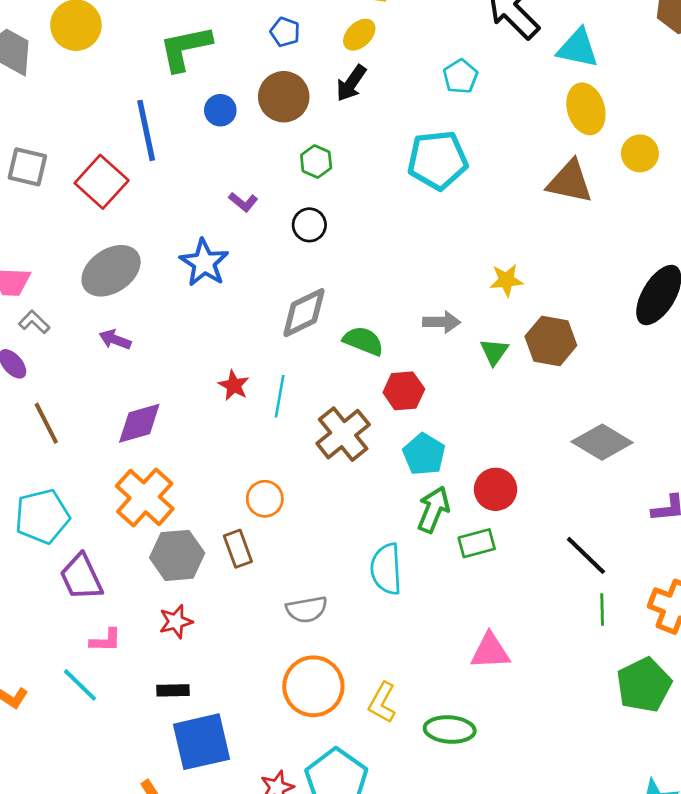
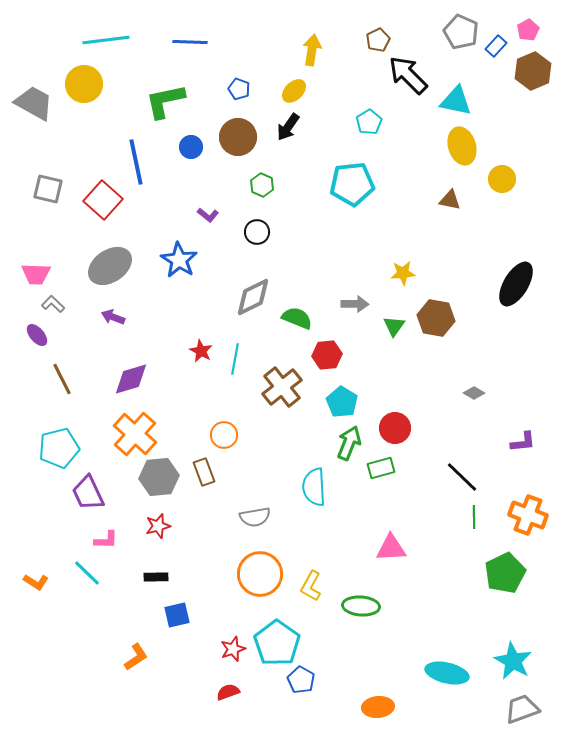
brown triangle: (570, 182) -> (450, 200), size x0.6
gray diamond: (602, 442) -> (474, 393), size x0.5
blue square: (201, 742) -> (177, 615), size x0.6

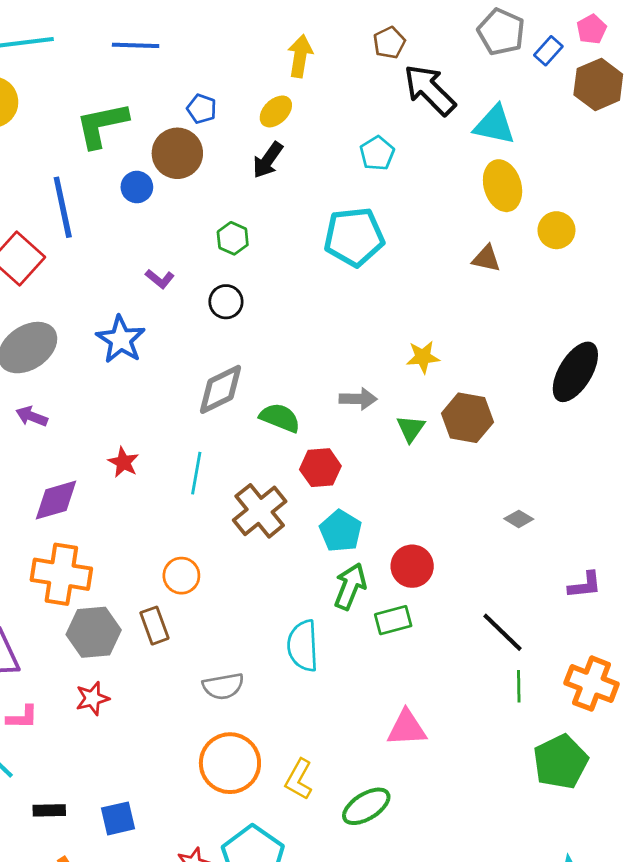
brown circle: (238, 137) -> (177, 153), moved
red star: (201, 351) -> (123, 462), moved
orange cross: (135, 434) -> (61, 574), turned -33
black rectangle: (156, 577) -> (49, 810), moved
green ellipse: (361, 606) -> (366, 806), turned -36

